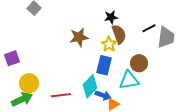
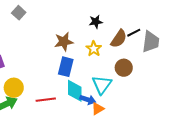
brown semicircle: (119, 34) -> (119, 39), moved, turned 54
blue rectangle: (104, 65) -> (66, 67), moved
cyan triangle: (129, 80) -> (102, 85), moved, turned -45
cyan diamond: (90, 86) -> (75, 91), turned -45

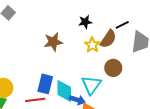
black line: (134, 33) -> (122, 25), moved
yellow star: (94, 49) -> (92, 45), moved
blue rectangle: (66, 67) -> (45, 84), moved

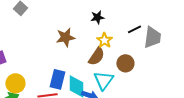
black line: (122, 25) -> (134, 29), moved
brown semicircle: (108, 39) -> (96, 56), moved

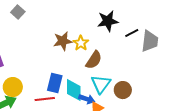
black star: (97, 17) -> (108, 21), moved, size x1.5
yellow star: (104, 40) -> (81, 43), moved
brown circle: (125, 63) -> (123, 90), moved

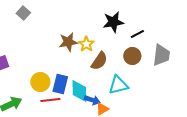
gray trapezoid: (150, 41) -> (161, 55), moved
cyan triangle: (101, 84) -> (118, 85), moved, turned 40
yellow circle: (13, 87) -> (40, 82), moved
brown circle: (123, 90) -> (132, 56), moved

